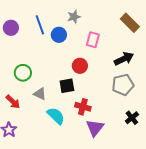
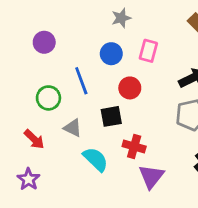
blue line: (40, 25) -> (81, 81), moved
purple circle: (11, 28) -> (44, 42), moved
blue circle: (59, 35) -> (111, 54), moved

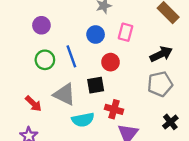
green circle: (48, 98) -> (45, 60), moved
gray triangle: (73, 128) -> (64, 94), size x1.5
cyan semicircle: (96, 159) -> (83, 120), turned 125

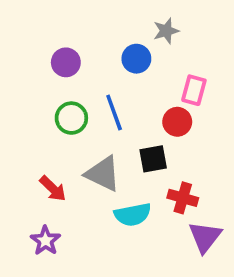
pink rectangle: (125, 32) -> (194, 90), moved
blue circle: (96, 34) -> (136, 59), moved

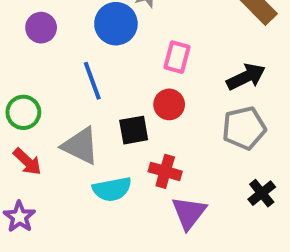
blue circle: (136, 59) -> (116, 24), size x1.4
green circle: (71, 118) -> (23, 112), moved
red circle: (177, 122) -> (169, 104), moved

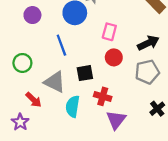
red circle: (169, 104) -> (114, 57), moved
red arrow: (27, 162) -> (34, 100), moved
cyan semicircle: (112, 189) -> (73, 106), turned 110

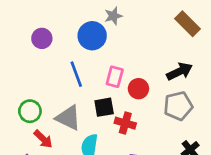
pink rectangle: (109, 32) -> (115, 77), moved
green circle: (22, 63) -> (30, 111), moved
red cross: (103, 96) -> (125, 123), moved

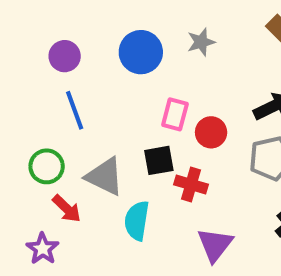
gray star: (113, 16) -> (201, 42), moved
blue line: (76, 74) -> (75, 110), moved

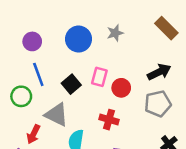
black square: (159, 160) -> (71, 84), moved, turned -30
green circle: (47, 166) -> (21, 96), moved
red arrow: (67, 209) -> (33, 134), turned 72

